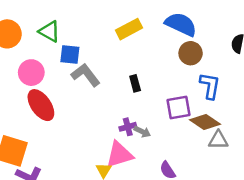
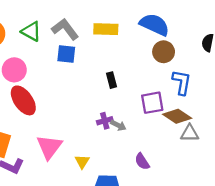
yellow rectangle: (129, 29) -> (106, 29), turned 30
blue square: (70, 54) -> (66, 54), moved
gray L-shape: (86, 75) -> (65, 29), moved
pink triangle: (119, 155) -> (49, 147), moved, turned -36

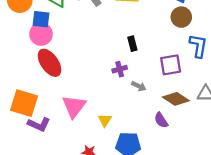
blue square: (66, 54) -> (41, 19), moved
brown diamond: (177, 116) -> (176, 99), moved
purple cross: (105, 121) -> (120, 69), moved

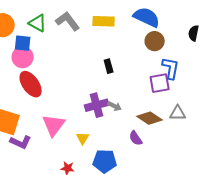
purple square: (171, 65) -> (160, 83), moved
purple cross: (120, 69) -> (97, 105), moved, size x1.6

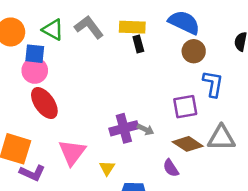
black rectangle: (109, 66) -> (138, 44), moved
purple square: (160, 83) -> (185, 107), moved
gray triangle: (178, 113) -> (221, 138), size x1.4

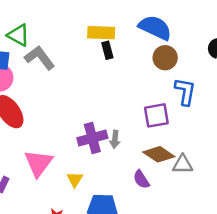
gray L-shape: (89, 27) -> (40, 58), moved
gray arrow: (146, 130) -> (115, 139), turned 70
gray triangle: (221, 138) -> (183, 164), moved, size x0.7

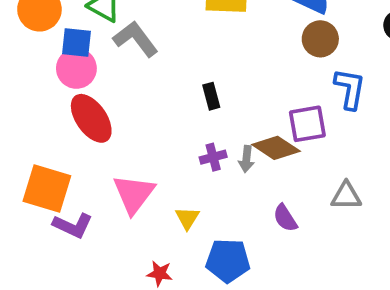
black rectangle: (107, 50) -> (211, 96), moved
purple cross: (92, 138) -> (213, 157), size x0.6
brown diamond: (159, 154) -> (276, 148), moved

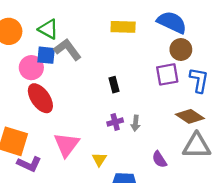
blue square: (76, 43) -> (46, 55), moved
purple square: (307, 124) -> (167, 74), moved
brown diamond: (276, 148) -> (190, 116), moved
gray triangle: (346, 196) -> (197, 146), size x1.5

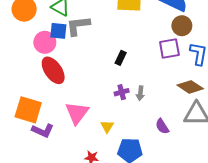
gray L-shape: (68, 50) -> (78, 26), turned -60
black rectangle: (114, 85) -> (121, 58), turned 40

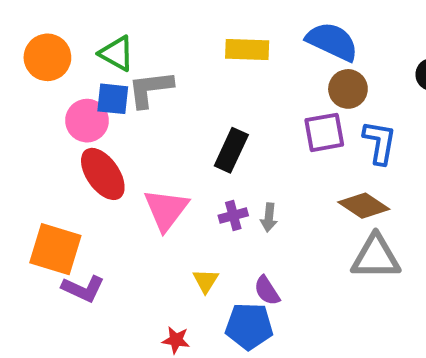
black rectangle: (121, 58) -> (231, 150), size x1.5
pink triangle: (77, 113) -> (166, 210), moved
purple semicircle: (162, 126) -> (267, 291), moved

